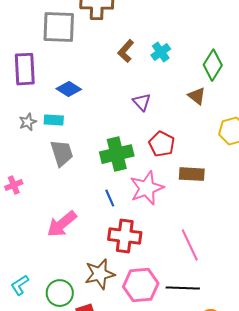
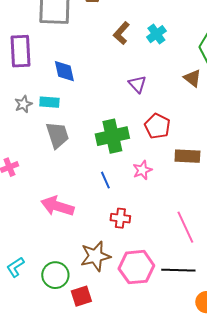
blue diamond: (69, 89) -> (64, 71), turned 45
pink star: (147, 188) -> (142, 170), size x0.6
pink arrow: (62, 224) -> (57, 206), turned 56
red cross: (125, 236) -> (120, 218), size x0.6

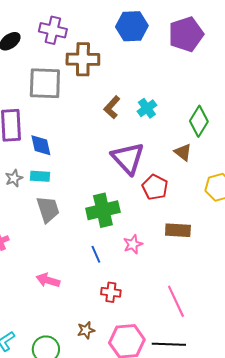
blue diamond: (64, 71) -> (41, 145), moved
purple triangle: (137, 84) -> (128, 158), size x1.8
red pentagon: (157, 126) -> (155, 187), moved
pink arrow: (57, 206) -> (48, 280), size x0.7
brown star: (95, 256) -> (86, 330), size x0.6

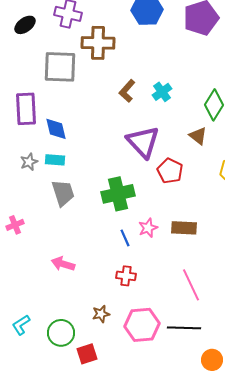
brown rectangle: (178, 230) -> (184, 228), moved
blue line: (96, 254) -> (125, 238), moved

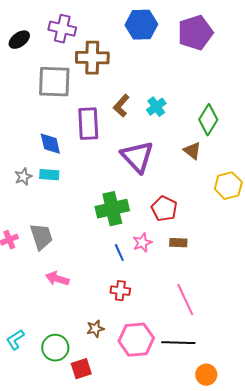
purple rectangle: (26, 109) -> (88, 124), moved
red pentagon: (170, 171) -> (164, 209), moved
gray trapezoid: (63, 193) -> (41, 237), moved
brown rectangle: (184, 228) -> (178, 243), size x0.7

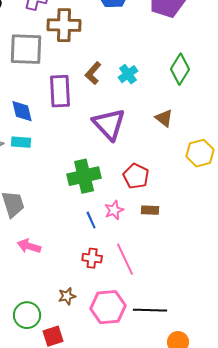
green diamond: (208, 120) -> (180, 69), moved
pink line: (185, 300) -> (125, 259), moved

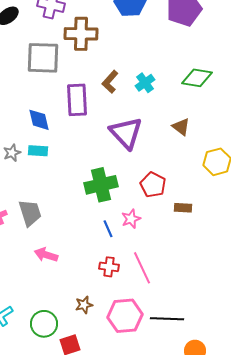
green diamond: (180, 69) -> (197, 78), turned 68
brown rectangle: (150, 210) -> (183, 208), moved

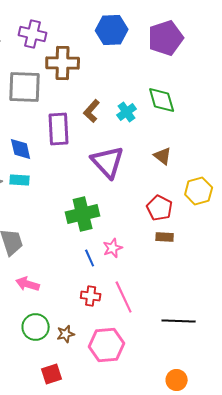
green diamond: (197, 78) -> (162, 100), moved, turned 64
red pentagon: (153, 185) -> (160, 208), moved
black line: (167, 319) -> (179, 321), moved
green circle: (44, 324) -> (36, 327), moved

